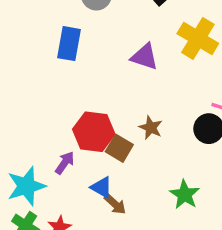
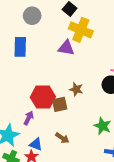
yellow cross: (198, 38) -> (81, 30), moved
brown square: (119, 148) -> (60, 104), turned -35
blue triangle: (101, 187) -> (36, 144), moved

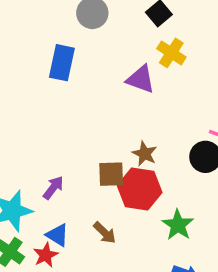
yellow cross: (81, 30) -> (171, 53), size x0.7
red hexagon: (43, 97) -> (140, 189), moved

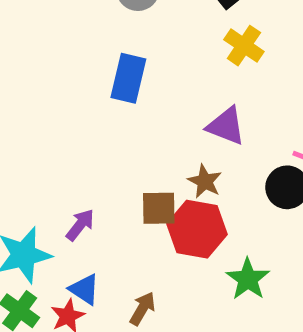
blue rectangle: (62, 63) -> (128, 78), moved
purple triangle: (141, 79) -> (226, 126), moved
brown arrow: (105, 233) -> (143, 309), moved, turned -105

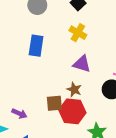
yellow cross: (244, 46) -> (78, 33), moved
purple arrow: (80, 225) -> (19, 114), turned 80

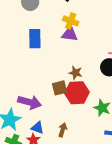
purple triangle: (82, 64) -> (70, 34), moved
purple arrow: (19, 114) -> (30, 102), size x1.6

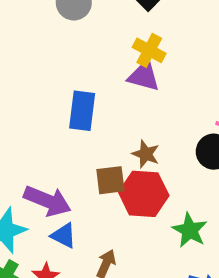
blue rectangle: (35, 39) -> (82, 111), moved
blue triangle: (37, 128) -> (64, 236), moved

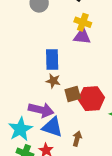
brown star: (146, 154) -> (53, 81), moved
blue triangle: (64, 236) -> (52, 127), size x1.5

